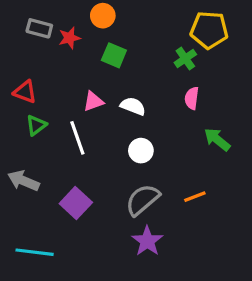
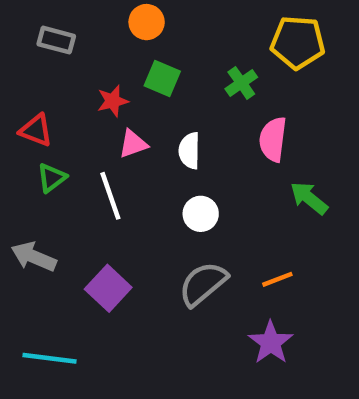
red star: (69, 38) -> (113, 101), moved
green cross: (185, 59) -> (241, 83), moved
pink semicircle: (192, 98) -> (273, 139), size x1.4
white semicircle: (133, 106) -> (189, 151), turned -110
purple star: (147, 241) -> (271, 342), moved

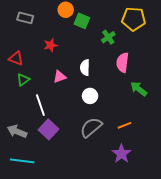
green square: (162, 78) -> (82, 21), moved
pink triangle: (133, 144) -> (60, 77), moved
white line: (110, 196) -> (40, 105), moved
gray arrow: (34, 257) -> (17, 131), moved

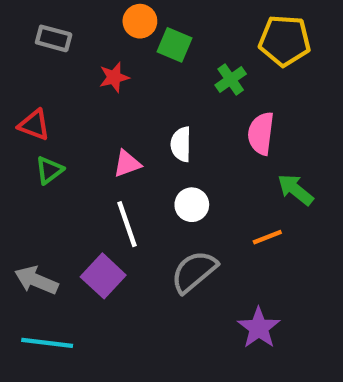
red star: (50, 45) -> (114, 77), moved
white line: (40, 105) -> (127, 224), moved
orange line: (124, 125) -> (267, 237), moved

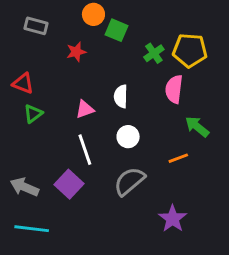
yellow pentagon: (285, 41) -> (190, 50), moved

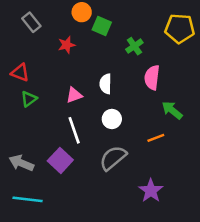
gray rectangle: (36, 26) -> (31, 22), turned 36
yellow pentagon: (190, 50) -> (180, 29), moved

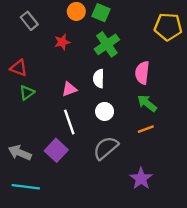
green square: (102, 26) -> (101, 13), moved
green cross: (134, 46) -> (107, 44), moved, size x1.5
green arrow: (172, 110) -> (147, 103), moved

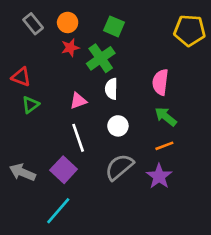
orange circle: (76, 11) -> (68, 22), moved
green square: (101, 13) -> (114, 26), moved
green cross: (107, 44) -> (101, 58), moved
purple star: (141, 179) -> (159, 176), moved
cyan line: (26, 187) -> (58, 211), moved, turned -56

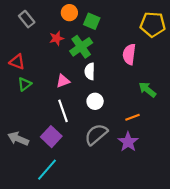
orange circle: (68, 22) -> (69, 13), moved
pink semicircle: (160, 82) -> (129, 54), moved
green arrow: (166, 117) -> (147, 90), moved

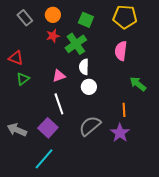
orange circle: (69, 13) -> (53, 15), moved
yellow pentagon: (153, 24) -> (125, 17), moved
white circle: (95, 101) -> (89, 87), moved
orange line: (132, 117) -> (124, 110), turned -72

